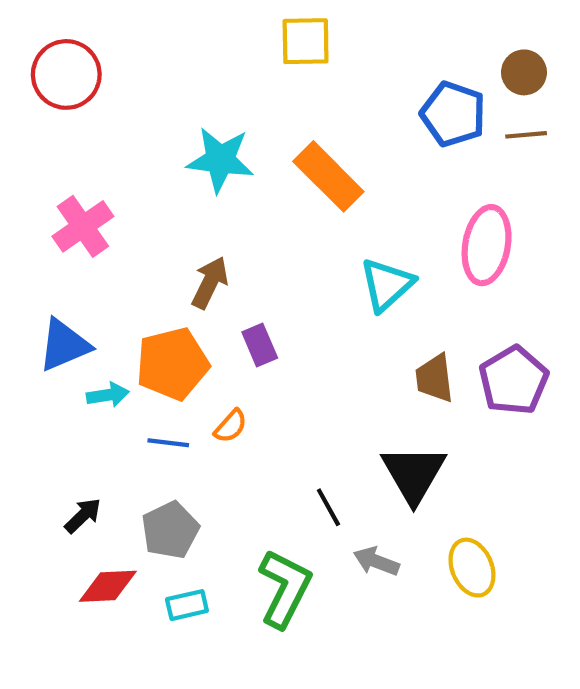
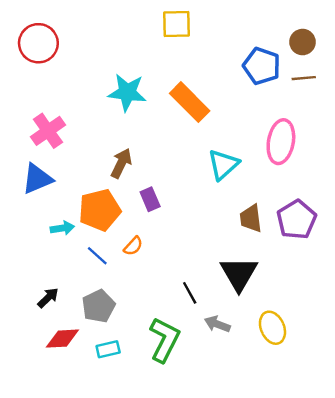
blue triangle: (64, 345) -> (37, 179), moved
blue line: (168, 443) -> (97, 256), turned 35

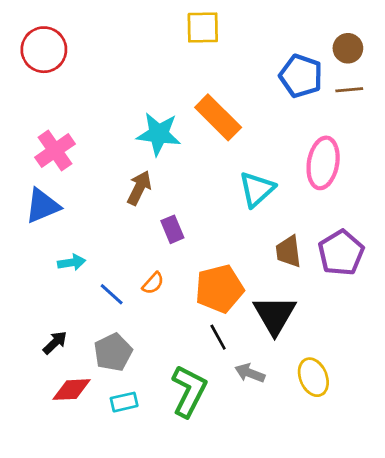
cyan star: (127, 92) -> (159, 134), moved
orange pentagon: (100, 210) -> (219, 289), moved

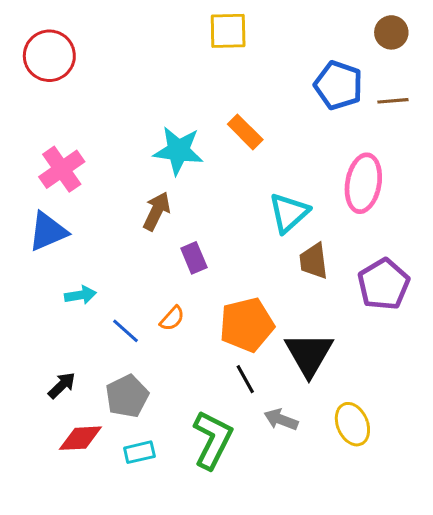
brown circle: (348, 48) -> (391, 32), moved
orange rectangle: (218, 117) -> (245, 132), size x0.7
brown trapezoid: (288, 251) -> (314, 261), moved

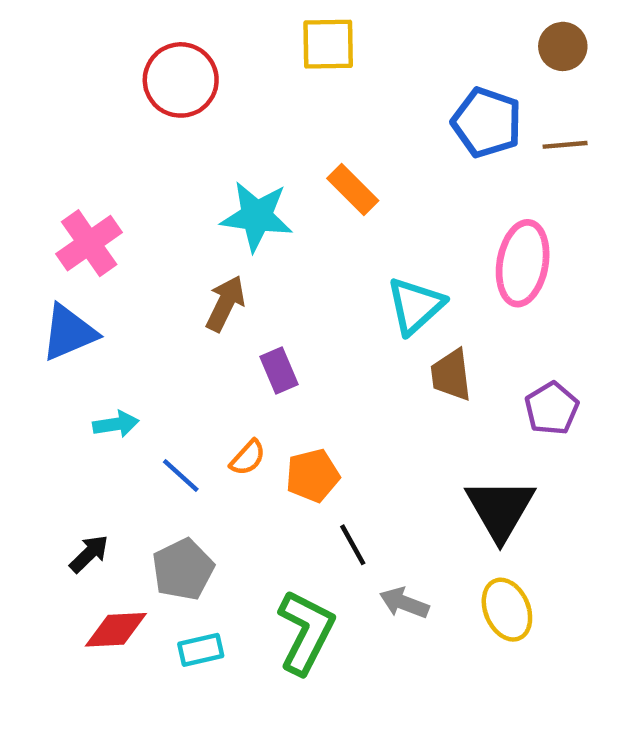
red circle: (49, 56) -> (181, 80), moved
purple pentagon: (384, 284) -> (552, 408), size x0.7
orange pentagon: (247, 325) -> (313, 476), moved, size x0.7
black triangle: (309, 354) -> (500, 509), moved

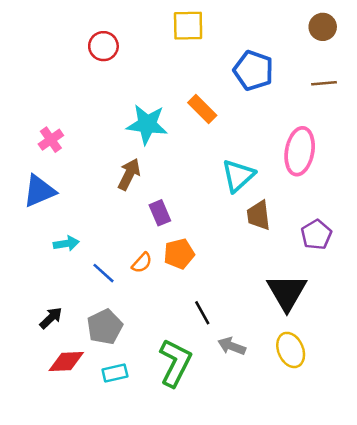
red circle: (181, 80) -> (103, 46), size x0.7
blue pentagon: (487, 122) -> (253, 70), moved
pink cross: (89, 243) -> (51, 140), size x0.7
orange pentagon: (313, 476) -> (179, 254), moved

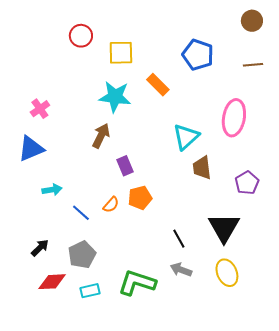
yellow square: (188, 26) -> (121, 53), moved
black line: (202, 313) -> (179, 239), moved
green L-shape: (175, 363) -> (137, 283), turned -99

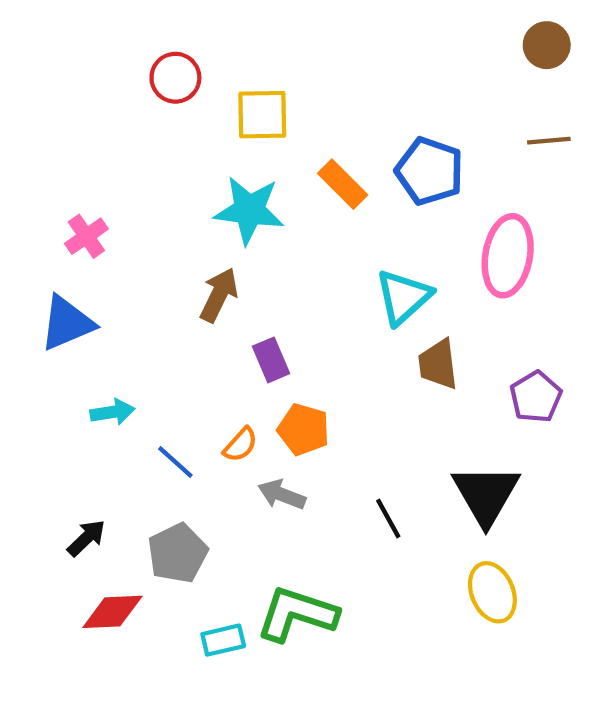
blue pentagon: (198, 55) -> (429, 171), moved
orange pentagon: (140, 198) -> (303, 429), turned 30
gray arrow: (181, 270) -> (282, 495), moved
cyan rectangle: (90, 291) -> (223, 640), moved

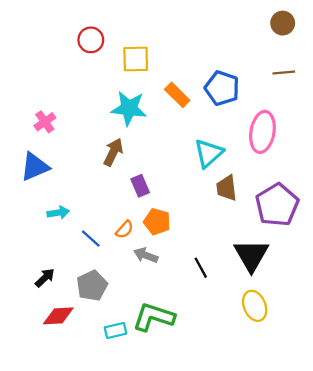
purple pentagon: (536, 397) -> (277, 205), size x1.6

